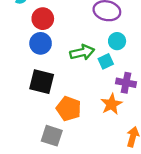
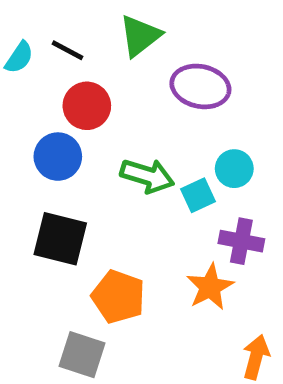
red circle: (43, 19) -> (87, 106), moved
cyan circle: (117, 41) -> (234, 169), moved
green arrow: (82, 52) -> (147, 176), turned 30

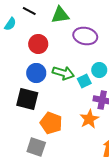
green triangle: (140, 36) -> (60, 15), turned 30
black line: (68, 50) -> (29, 11), moved
blue circle: (58, 157) -> (36, 73), moved

